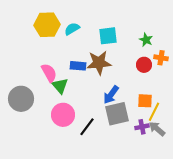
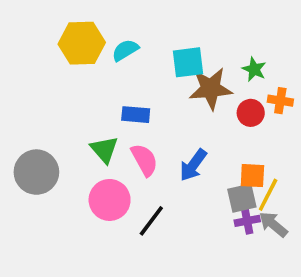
brown star: (99, 63) -> (211, 88), moved
pink semicircle: (49, 73) -> (144, 160), moved
gray square: (117, 114) -> (242, 198), moved, size x0.7

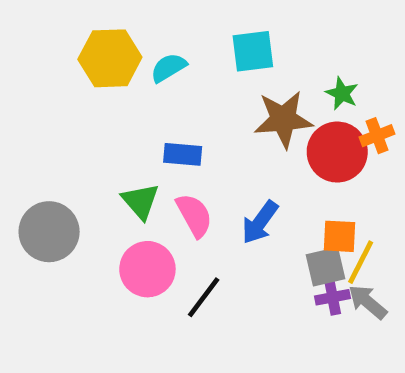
cyan square: (188, 62) -> (253, 51), moved
orange cross: (280, 101) -> (377, 136), turned -30
red circle: (251, 113) -> (337, 152), size x1.6

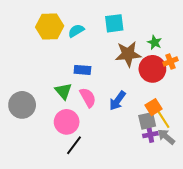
orange square: (340, 236) -> (154, 107), turned -35
yellow line: (361, 262) -> (163, 119), turned -60
black line: (204, 297) -> (74, 145), moved

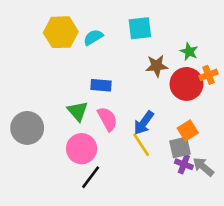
brown star: (128, 54) -> (157, 66), size x0.7
yellow line: (163, 119) -> (141, 145), moved
purple cross: (150, 135) -> (184, 164), turned 32

